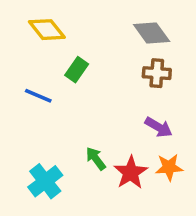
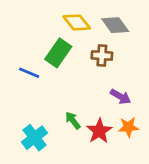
yellow diamond: (47, 30) -> (77, 22), moved
green rectangle: (77, 70) -> (58, 53), size x1.5
brown cross: (157, 73) -> (102, 56), moved

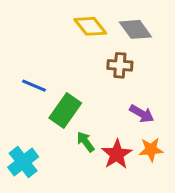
green rectangle: (58, 53) -> (65, 111), moved
cyan cross: (34, 138) -> (23, 162), moved

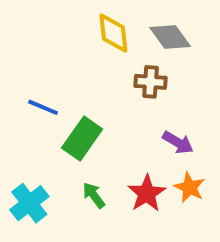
yellow diamond: (90, 26) -> (113, 33), turned 32
green arrow: (86, 142) -> (94, 195), moved
orange star: (151, 150) -> (190, 187), turned 30

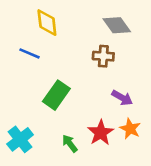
yellow diamond: (113, 33) -> (47, 23), moved
blue line: (43, 107) -> (29, 53), moved
green arrow: (94, 195) -> (70, 143), moved

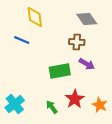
green rectangle: (56, 95) -> (60, 71), moved, turned 45
purple arrow: (122, 98) -> (87, 64), moved
orange star: (130, 129) -> (100, 105), moved

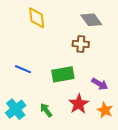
blue line: (22, 40) -> (23, 69), moved
purple arrow: (87, 64) -> (100, 84), moved
green arrow: (52, 107) -> (46, 110), moved

